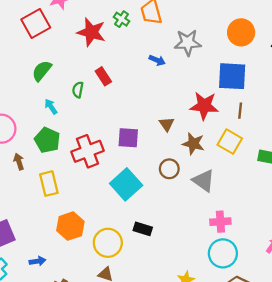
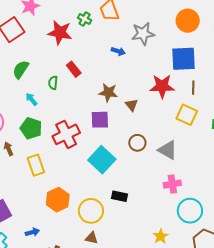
brown star: (193, 144) -> (108, 92), moved
pink cross: (220, 222) -> (172, 184), moved

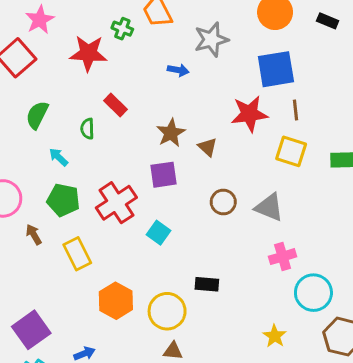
brown star: (108, 92) -> (171, 133), turned -30
cyan square: (102, 160) -> (158, 233), moved, size x0.6

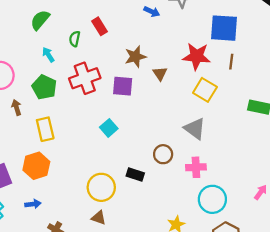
yellow square: (291, 151) -> (205, 90), moved
brown circle: (223, 202) -> (163, 154), moved
red cross: (116, 203) -> (85, 78), moved
orange hexagon: (116, 301) -> (36, 166), moved

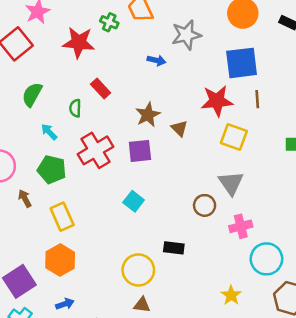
gray triangle: (195, 129) -> (231, 183), turned 30
brown circle: (163, 154) -> (205, 205), moved

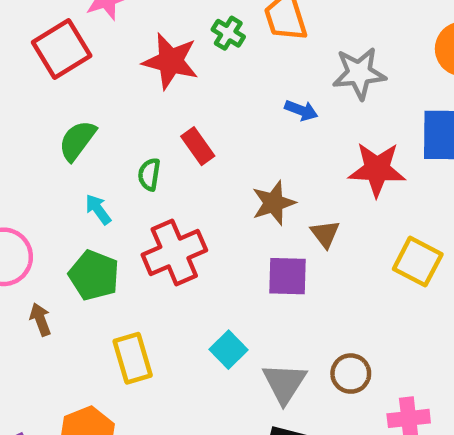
red star: (217, 101) -> (377, 169), moved
purple square: (140, 151) -> (287, 276), moved
gray triangle: (231, 183) -> (284, 383), moved
yellow rectangle: (62, 217) -> (133, 358), moved

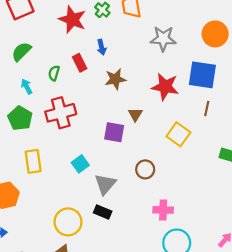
blue arrow: (301, 110) -> (102, 47), moved, turned 48
brown star: (274, 203) -> (115, 79), moved
brown circle: (351, 374) -> (145, 169), moved

